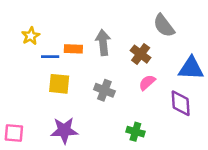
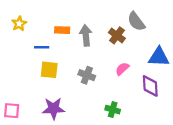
yellow star: (31, 36) -> (19, 24), moved
orange rectangle: (73, 49) -> (62, 30), moved
brown cross: (141, 54) -> (117, 35), moved

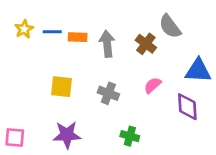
blue line: (42, 47) -> (52, 32), moved
green cross: (113, 110) -> (130, 136), moved

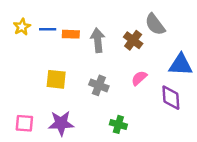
pink square: (15, 137) -> (24, 123), moved

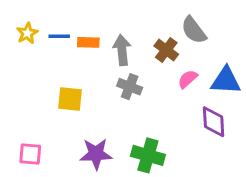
pink semicircle: (139, 78) -> (188, 79), moved
gray cross: (99, 85) -> (130, 87), moved
purple star: (61, 123) -> (96, 154), moved
green cross: (118, 124) -> (148, 155), size x1.5

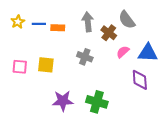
gray arrow: (122, 50) -> (88, 22), moved
pink square: (30, 154) -> (20, 67), moved

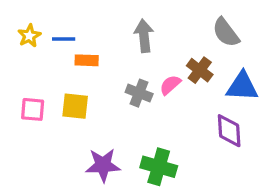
gray semicircle: (127, 20) -> (226, 32), moved
orange rectangle: (58, 28) -> (87, 60), moved
brown cross: (109, 33) -> (200, 70), moved
pink semicircle: (123, 52) -> (170, 85), moved

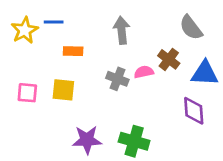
yellow star: (29, 36) -> (25, 30), size x1.4
blue line: (64, 39) -> (54, 22), moved
pink semicircle: (170, 85) -> (144, 72), turned 30

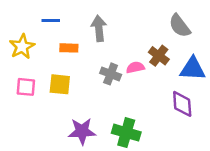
yellow star: (25, 30) -> (22, 47), moved
gray arrow: (122, 30) -> (99, 28), moved

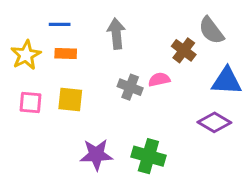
orange rectangle: (69, 48) -> (66, 53), moved
brown cross: (159, 56) -> (184, 50), moved
purple diamond: (182, 104) -> (214, 122), turned -56

